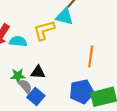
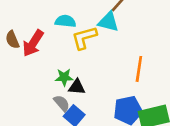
cyan semicircle: (18, 41) -> (65, 21), moved
green star: (18, 76) -> (64, 77), moved

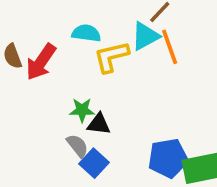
cyan triangle: (108, 22) -> (145, 36), turned -45
orange line: (139, 69) -> (170, 47), moved, turned -30

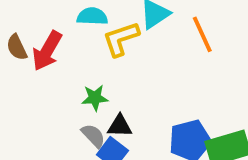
orange line: (170, 47) -> (202, 34), moved
black triangle: (99, 124) -> (120, 126), moved

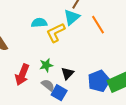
red arrow: (47, 51) -> (22, 75), moved
black triangle: (120, 126) -> (67, 73), moved, turned -40

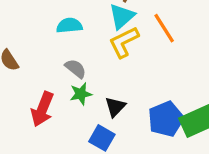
yellow L-shape: (56, 33) -> (124, 42), moved
gray semicircle: (48, 85) -> (76, 69), moved

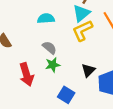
black triangle: (115, 107) -> (88, 70), moved
red arrow: (42, 109) -> (26, 74), turned -40

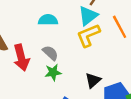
red arrow: (26, 74) -> (21, 58), moved

